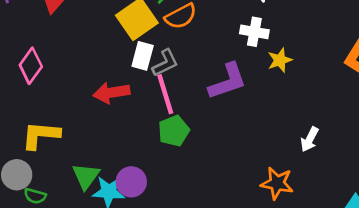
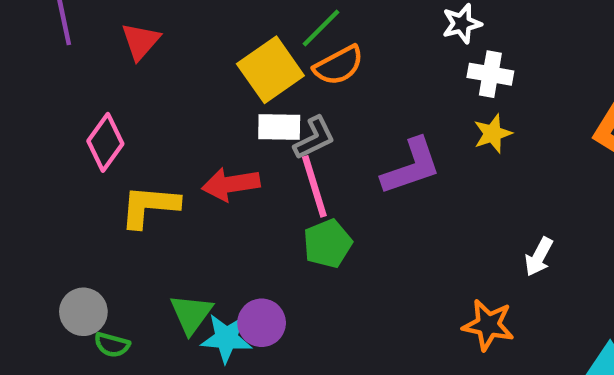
white cross: (254, 32) -> (490, 74), moved
white rectangle: (143, 56) -> (279, 127), turned 76
yellow L-shape: (41, 135) -> (149, 206), moved

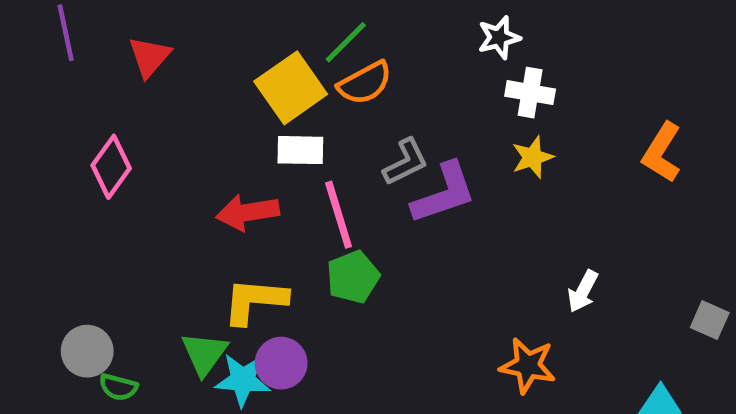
gray L-shape: (314, 138) -> (406, 162), moved
yellow L-shape: (149, 206) -> (255, 301), moved

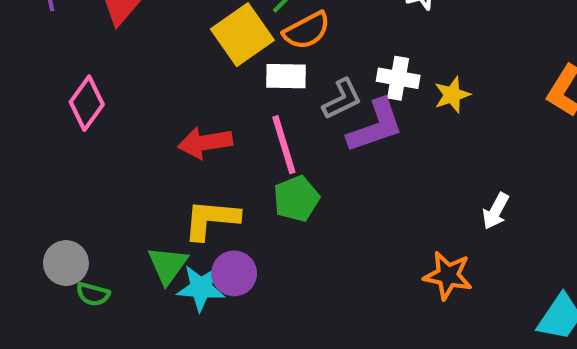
white cross: (530, 93) -> (398, 78), moved
white rectangle: (300, 150) -> (286, 76), moved

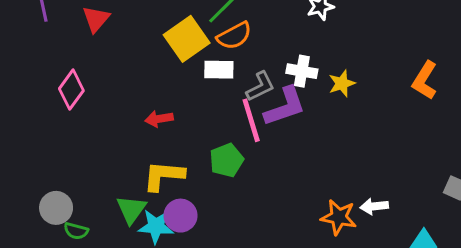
red arrow: (205, 143) -> (159, 119), size x0.7
pink line: (284, 145) -> (251, 120), moved
white arrow: (496, 211) -> (374, 206), moved, turned 56

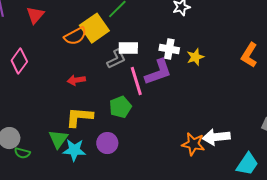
orange semicircle: (234, 36) -> (75, 36), moved
white rectangle: (219, 70) -> (128, 48), moved
gray L-shape: (260, 87) -> (116, 59), moved
white arrow: (374, 206) -> (216, 137), size x1.5
purple circle: (180, 216) -> (107, 143), moved

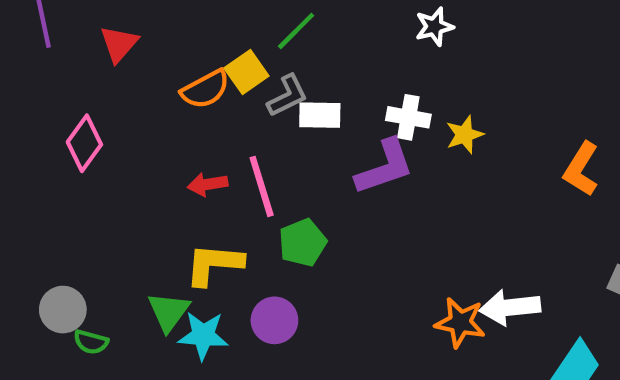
yellow square: (94, 28) -> (246, 72), size x0.7
orange L-shape: (249, 55) -> (581, 169), moved
gray L-shape: (116, 59) -> (287, 96), moved
pink line: (136, 81) -> (262, 186), moved

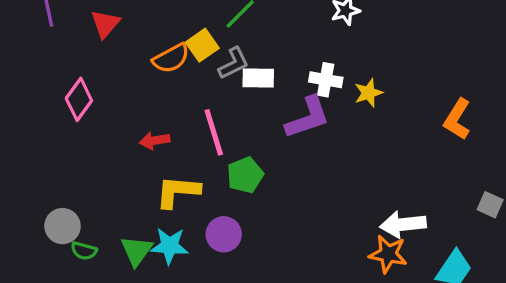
red arrow: (208, 184) -> (155, 141), moved
green triangle: (169, 312) -> (137, 251), moved
orange star: (460, 323) -> (388, 254), moved

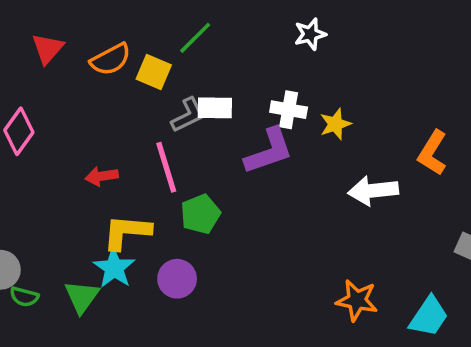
yellow square: (202, 45) -> (154, 72), turned -32
orange semicircle: (171, 58) -> (111, 59), moved
gray L-shape: (234, 63) -> (188, 115), moved
white arrow: (403, 224) -> (373, 191), moved
cyan star: (169, 246) -> (114, 268), moved, turned 30

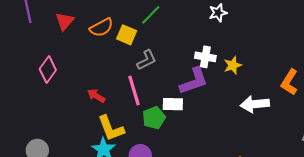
white rectangle: (215, 108) -> (173, 104), moved
red arrow: (102, 176) -> (96, 96), turned 42
yellow L-shape: (127, 232) -> (111, 128), turned -116

